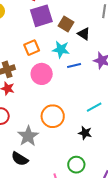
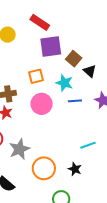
orange circle: (53, 116) -> (44, 168), moved
gray star: (28, 136) -> (19, 149), moved

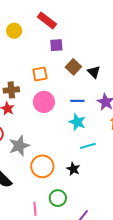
purple square: (51, 46) -> (56, 45), size x0.6
brown square: (74, 59) -> (73, 67), moved
cyan star: (64, 83) -> (77, 122), moved

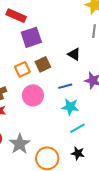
purple square: (56, 45) -> (31, 37), size x1.5
brown square: (73, 67) -> (43, 64), moved, turned 35
cyan line: (88, 146) -> (77, 128), moved

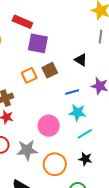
purple square: (31, 37) -> (38, 43), turned 30
pink circle: (33, 95) -> (49, 126), moved
gray star: (20, 144) -> (27, 150), turned 30

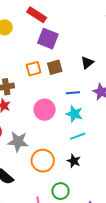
black triangle: (81, 60) -> (87, 63), turned 40
pink circle: (49, 126) -> (45, 110), moved

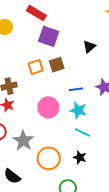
black triangle: (87, 63) -> (89, 47), moved
cyan line: (78, 136) -> (83, 132), turned 49
gray star: (18, 142) -> (23, 141), turned 30

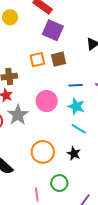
gray star: (23, 141) -> (18, 115), moved

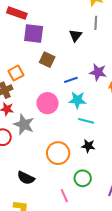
brown square: (59, 59) -> (47, 60), turned -35
orange square: (37, 60) -> (16, 73), moved

